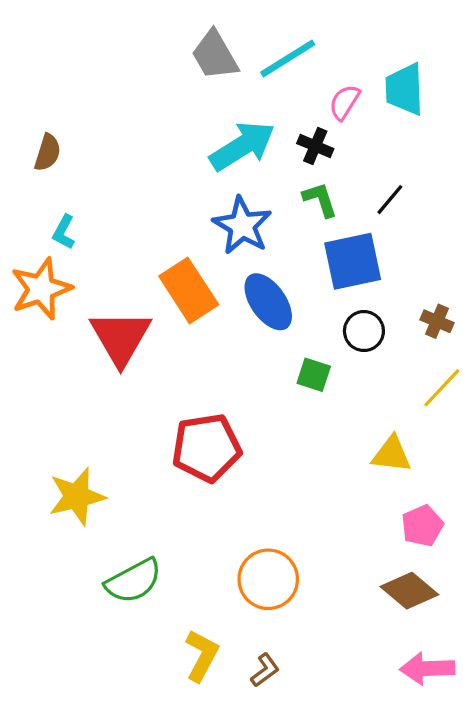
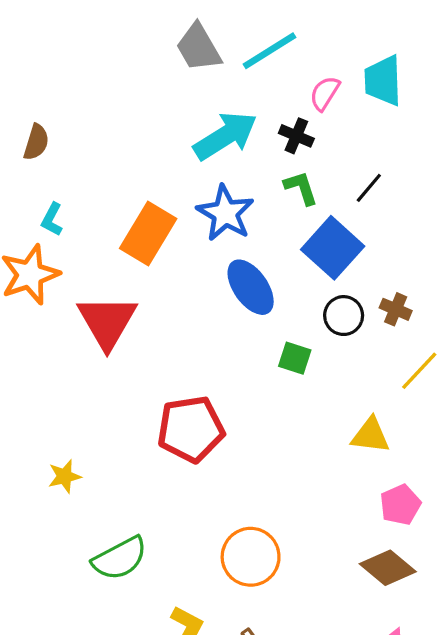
blue square: (353, 261) -> (333, 248), turned -36
orange rectangle: (189, 290) -> (148, 234), moved, turned 64
brown cross: (437, 321) -> (396, 309), moved
yellow star: (77, 497) -> (65, 476), size x0.6

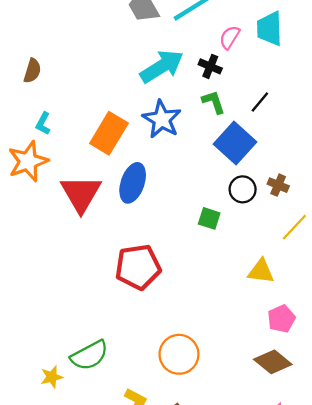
blue ellipse: (251, 287) -> (133, 183), moved, turned 54
yellow star: (65, 476) -> (52, 377), moved

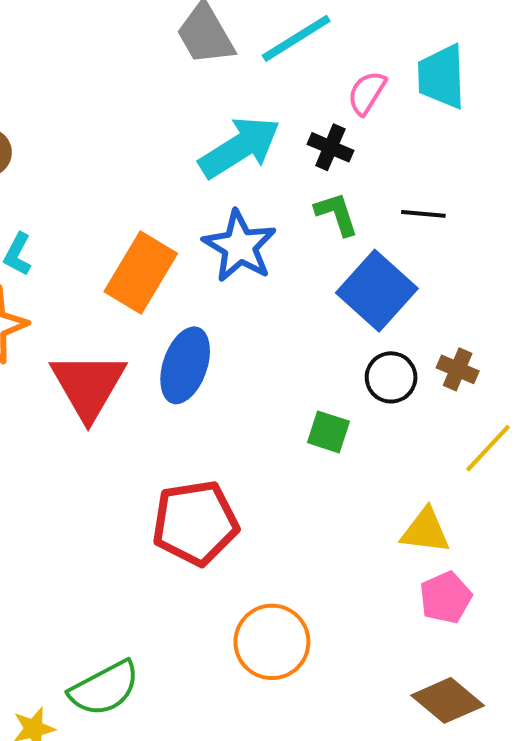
black line: (260, 102) -> (423, 214), turned 55
pink pentagon: (281, 319) -> (446, 597), moved
orange circle: (179, 354) -> (272, 642), moved

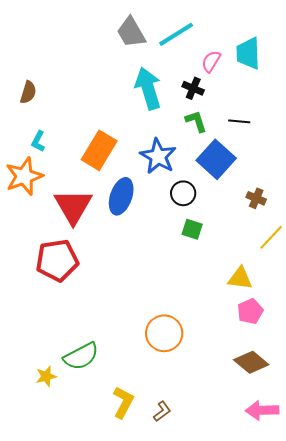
cyan arrow: (240, 147) -> (148, 88), turned -75
blue star: (240, 246) -> (158, 156), moved
black circle: (391, 377) -> (183, 193), moved
red pentagon: (195, 523) -> (57, 260), moved

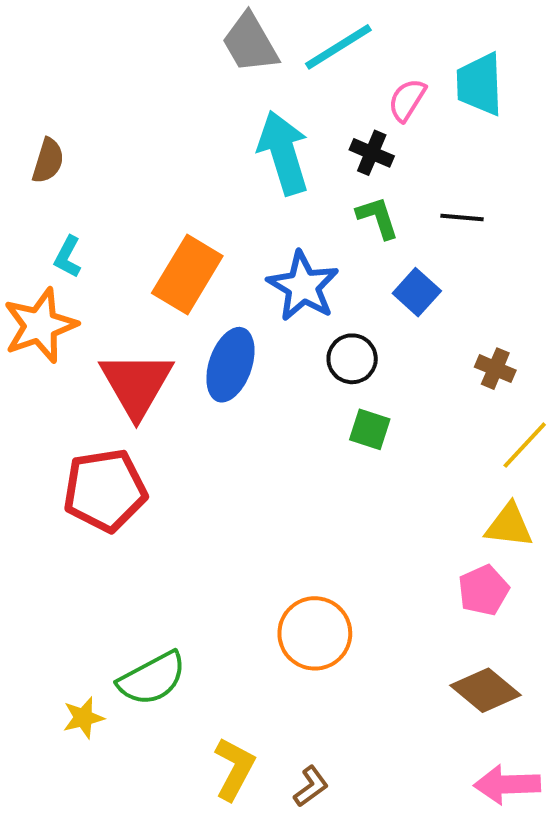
blue square: (216, 159) -> (417, 292), size x0.6
yellow triangle: (240, 278) -> (509, 526), moved

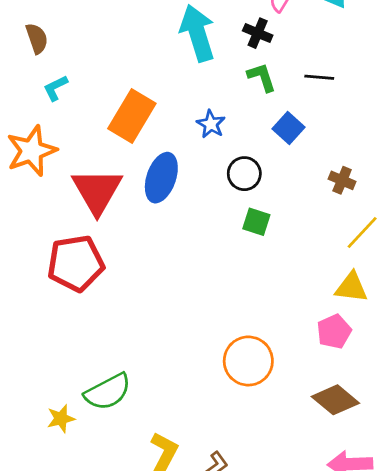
brown semicircle: (48, 161) -> (37, 38), turned -36
cyan L-shape: (68, 257) -> (56, 88), moved, turned 36
blue star: (303, 286) -> (211, 124), size x0.6
orange circle: (315, 633) -> (248, 361), moved

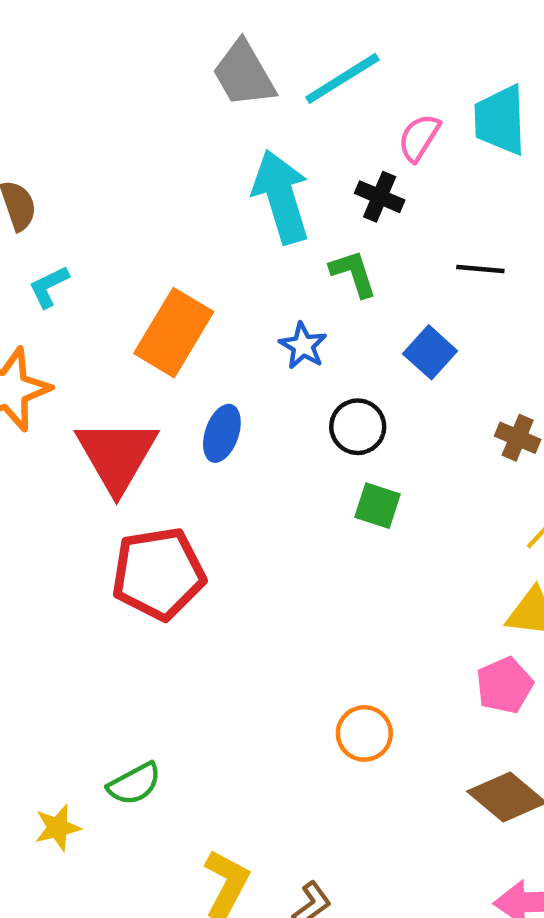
green L-shape: (262, 77) -> (353, 273), moved
blue ellipse: (161, 178) -> (222, 433), size x0.7
red pentagon: (76, 263) -> (158, 574), moved
orange circle: (248, 361) -> (364, 733), size x0.7
green semicircle: (108, 392) -> (134, 784), size x0.7

